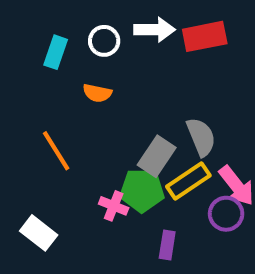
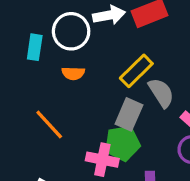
white circle: (104, 41) -> (71, 31), size x1.5
yellow rectangle: (188, 181) -> (136, 71), moved
pink cross: (114, 206) -> (102, 160), size x1.4

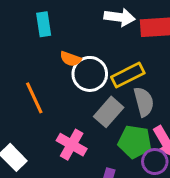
white circle: (71, 31) -> (90, 74), moved
cyan rectangle: (35, 47) -> (44, 24), turned -35
green pentagon: (122, 143) -> (135, 142), moved

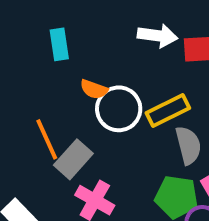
gray rectangle: (109, 112) -> (73, 159), moved

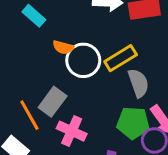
cyan rectangle: (59, 44) -> (34, 16), turned -35
orange line: (47, 139) -> (29, 115), moved

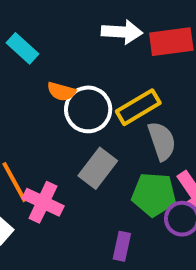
gray rectangle: (53, 102) -> (98, 168), moved
pink cross: (72, 131) -> (43, 202), moved

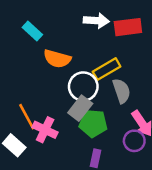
orange semicircle: (61, 91) -> (57, 59), size x1.5
white circle: (88, 109) -> (83, 87), moved
green pentagon: (154, 195) -> (93, 123), moved

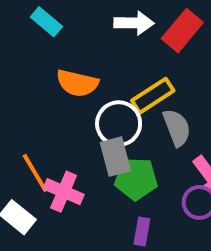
red rectangle: (128, 27) -> (182, 31), turned -40
cyan rectangle: (32, 31) -> (46, 22), moved
gray rectangle: (80, 108) -> (115, 157), turned -50

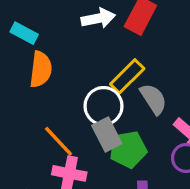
orange semicircle: (77, 83) -> (41, 69), moved, turned -84
orange line: (35, 173) -> (59, 141), moved

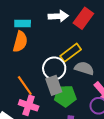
cyan rectangle: (24, 33) -> (23, 23), moved, turned -35
gray semicircle: (153, 99) -> (84, 68), turned -48

